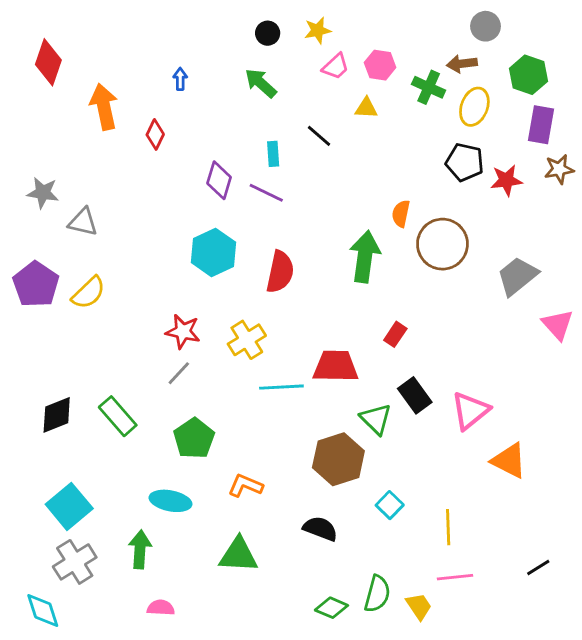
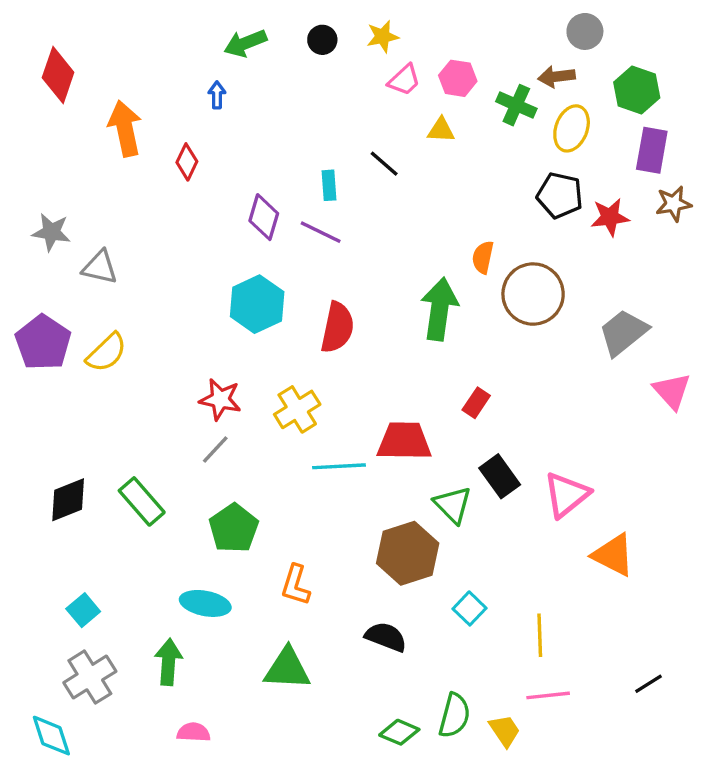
green arrow: (261, 83) -> (245, 43), moved, turned -64
orange L-shape: (245, 486) -> (296, 585), turned -96
cyan square: (69, 506) -> (83, 610), size x0.6

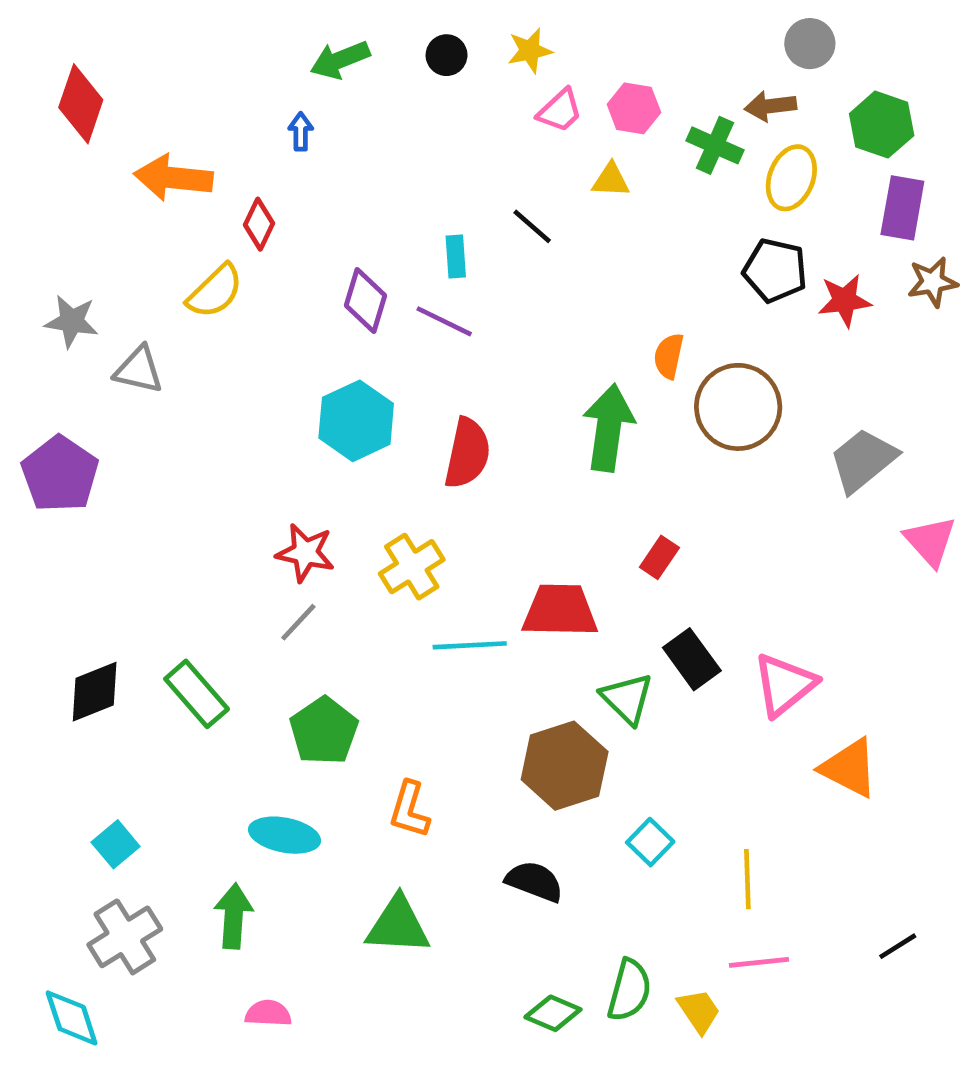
orange arrow: (125, 128) -> (173, 178), turned -72
yellow semicircle: (107, 353) -> (215, 291), moved

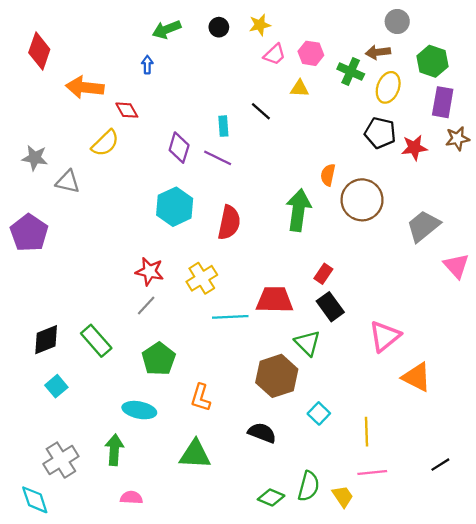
red diamond: (259, 224) -> (127, 110), turned -55
black rectangle: (692, 659) -> (330, 307), moved
cyan square: (116, 844) -> (56, 386), moved

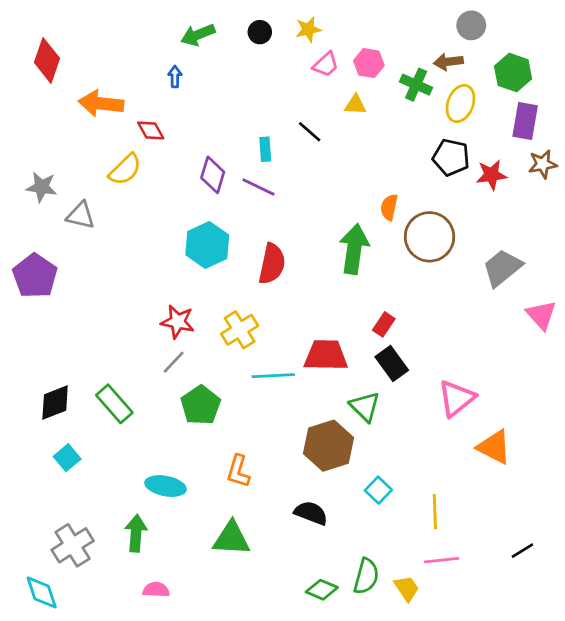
green pentagon: (159, 359) -> (201, 405), moved

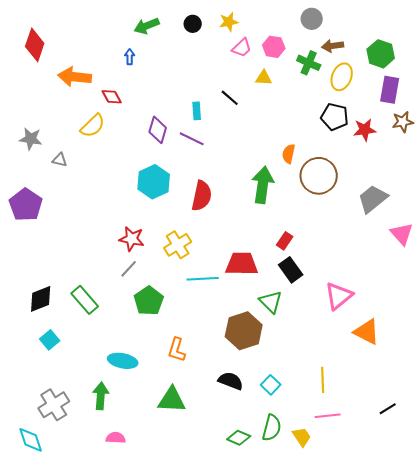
gray circle: (471, 25) -> (312, 19), moved
gray triangle: (81, 215) -> (60, 160), size x0.7
cyan square: (378, 490) -> (271, 385), moved

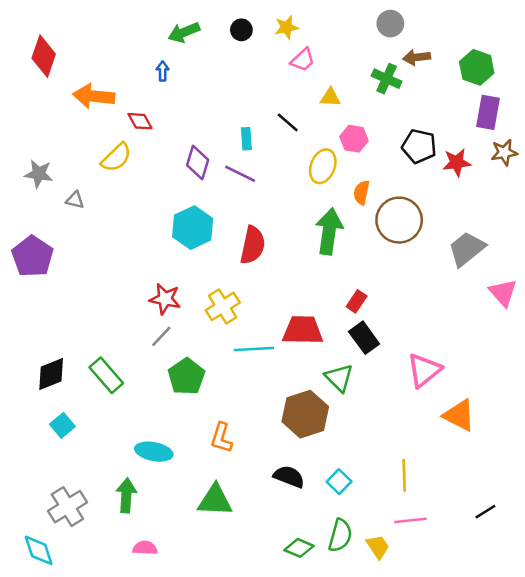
pink hexagon: (274, 47) -> (354, 139), moved
yellow ellipse: (342, 77) -> (323, 166), moved

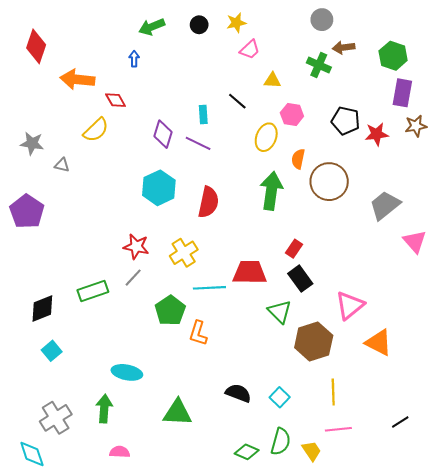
green rectangle: (106, 375) -> (93, 291), moved, turned -68
green pentagon: (186, 376) -> (170, 311), moved
brown hexagon: (305, 414) -> (314, 341), moved
orange L-shape: (221, 438) -> (198, 333), moved

